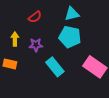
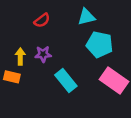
cyan pentagon: (70, 37) -> (100, 44), moved
yellow arrow: (15, 39) -> (20, 56), moved

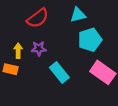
red semicircle: (42, 20) -> (38, 18), size x1.5
cyan pentagon: (100, 44) -> (90, 40), turned -30

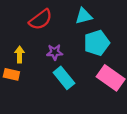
purple star: (39, 49) -> (55, 52), moved

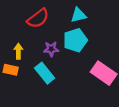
cyan pentagon: (97, 43) -> (75, 40), moved
cyan rectangle: (64, 78) -> (45, 73), moved

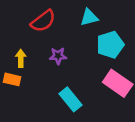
cyan pentagon: (75, 40) -> (110, 45), moved
cyan rectangle: (45, 73) -> (70, 99), moved

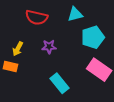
red semicircle: (43, 21) -> (37, 17), turned 50
yellow arrow: (21, 58) -> (18, 49), turned -152

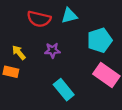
cyan triangle: (75, 14) -> (69, 16), moved
yellow arrow: (18, 49) -> (19, 53), turned 112

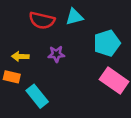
yellow arrow: (19, 53) -> (20, 56), turned -48
cyan rectangle: (64, 90) -> (37, 96), moved

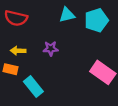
red semicircle: (42, 20) -> (16, 18), moved
cyan pentagon: (107, 43) -> (96, 20), moved

